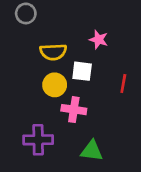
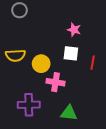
yellow semicircle: (53, 52) -> (15, 55), moved
white square: (82, 71) -> (71, 53), moved

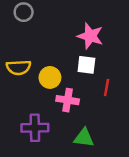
pink star: (74, 30) -> (90, 36), size x1.5
red line: (93, 63) -> (107, 88), moved

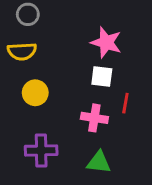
yellow semicircle: (19, 67) -> (22, 51), moved
yellow circle: (50, 77) -> (35, 93), moved
pink cross: (68, 100) -> (94, 118), moved

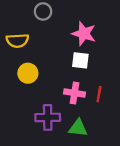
gray circle: (28, 14) -> (43, 11), moved
red line: (125, 103) -> (99, 94), moved
purple cross: (41, 150) -> (48, 117), moved

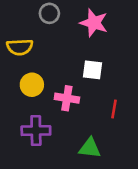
pink star: (84, 34) -> (94, 23), moved
pink cross: (74, 93) -> (67, 98), moved
purple cross: (48, 117) -> (36, 131), moved

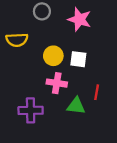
yellow circle: (32, 85) -> (53, 56), moved
green triangle: (90, 148) -> (76, 106), moved

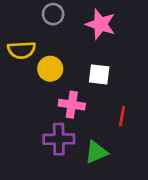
yellow circle: (53, 56) -> (50, 69), moved
green triangle: (76, 106) -> (96, 152), moved, turned -30
purple cross: (31, 110) -> (59, 139), moved

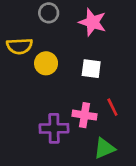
pink cross: (72, 105) -> (85, 115), moved
red line: (122, 116) -> (112, 107), turned -36
green triangle: (96, 152) -> (104, 148), moved

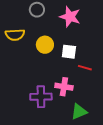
yellow circle: (46, 63) -> (45, 45), moved
red line: (112, 107) -> (85, 68), moved, turned -48

